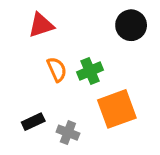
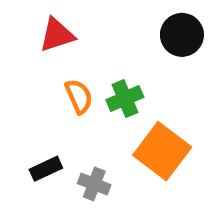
orange square: (117, 109) -> (162, 151), turned -33

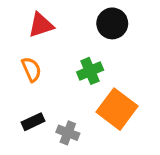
black circle: (182, 35) -> (112, 23), moved
orange semicircle: (79, 96) -> (31, 69), moved

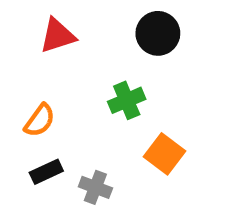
orange semicircle: (31, 69) -> (40, 120), moved, turned 60
orange square: (117, 109) -> (165, 154), size x0.7

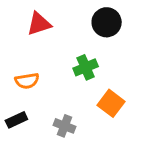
orange semicircle: (40, 120) -> (27, 81), turned 45
black rectangle: (46, 172) -> (16, 120), moved

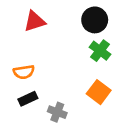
green cross: (86, 67) -> (100, 51), moved, turned -30
black rectangle: (16, 120) -> (28, 99), moved

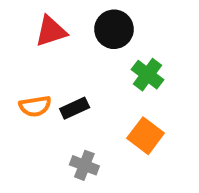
black circle: (95, 20) -> (114, 29), moved
black rectangle: (28, 99) -> (75, 108), moved

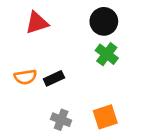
black circle: (114, 29) -> (104, 21), moved
orange square: (146, 136) -> (105, 117), moved, turned 35

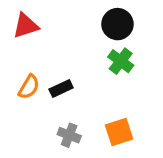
red triangle: (37, 23) -> (26, 26), moved
orange semicircle: (25, 77) -> (29, 87), turned -50

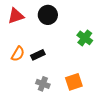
black circle: (117, 24) -> (48, 15), moved
green cross: (121, 61) -> (85, 38), moved

